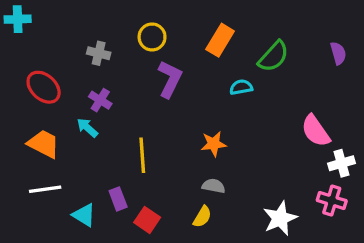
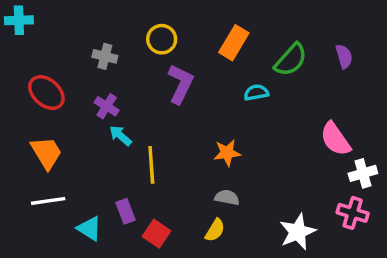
purple semicircle: (338, 53) -> (344, 56), moved
cyan arrow: (87, 128) -> (120, 136), moved
orange trapezoid: (44, 144) -> (46, 153), turned 32

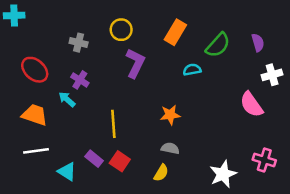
cyan arrow: (120, 136) -> (67, 99), moved
orange trapezoid: (46, 153) -> (35, 115), turned -40
white cross: (363, 173) -> (272, 75), moved
purple rectangle: (126, 211) -> (94, 159), turned -30
red square: (157, 234) -> (120, 161), moved

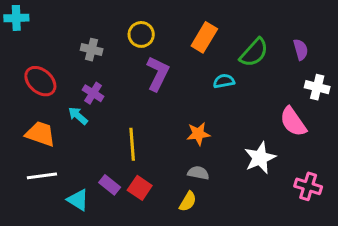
white cross: (272, 75) -> (317, 87), turned 30
white star: (223, 174) -> (260, 158), moved

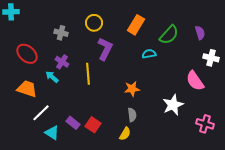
yellow line: (132, 144) -> (88, 74), moved
gray semicircle: (198, 173) -> (132, 115), turned 72
white line: (42, 176) -> (41, 113), moved, turned -36

